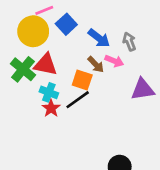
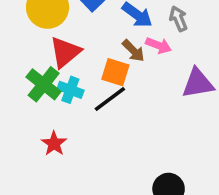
red triangle: (46, 65) -> (65, 52), turned -50
green cross: (23, 69) -> (44, 84), moved
red star: (51, 108) -> (54, 144), moved

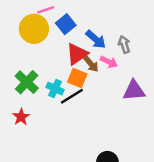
red triangle: (65, 52) -> (77, 54), moved
cyan cross: (70, 90) -> (55, 88), moved
red star: (54, 144) -> (21, 117), moved

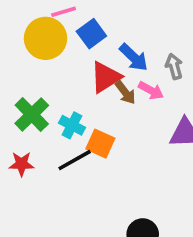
orange square: (77, 78) -> (100, 144), moved
black line: (72, 96) -> (75, 160), moved
red star: (21, 117) -> (22, 164), turned 30

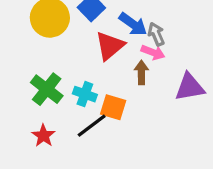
gray arrow: (174, 66) -> (156, 34), moved
brown arrow: (125, 93) -> (141, 72), moved, turned -135
red star: (22, 164) -> (43, 136), turned -30

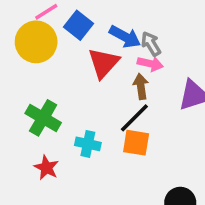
cyan cross: (85, 94) -> (88, 144), moved
orange square: (113, 107) -> (136, 143), moved
black line: (92, 126) -> (134, 118), moved

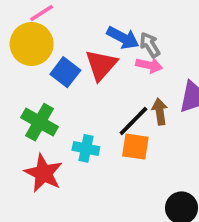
blue square: (79, 25) -> (65, 72), moved
brown arrow: (141, 86) -> (160, 112), moved
red star: (46, 168) -> (43, 173), size x1.5

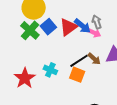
blue arrow: (123, 38) -> (82, 26), moved
brown arrow: (160, 112) -> (94, 59), turned 128
green cross: (40, 122) -> (30, 30), moved

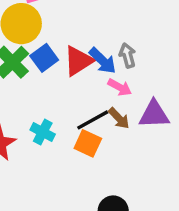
pink arrow: (94, 33) -> (120, 87), moved

